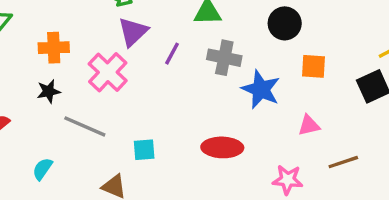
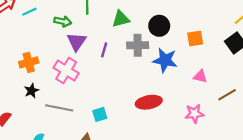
black circle: (285, 23) -> (159, 26), moved
pink triangle: (309, 125) -> (200, 76), turned 40

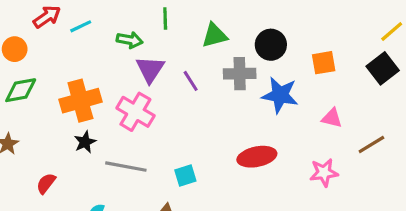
purple line: (104, 50) -> (191, 81), turned -48
orange cross: (29, 62) -> (80, 101), size x1.4

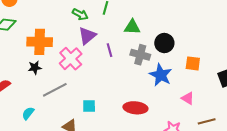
gray line: (126, 167) -> (55, 90), turned -55

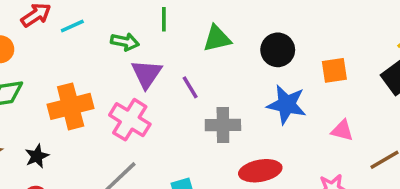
gray cross: (140, 55) -> (223, 125), moved
black star: (35, 68) -> (37, 156), moved

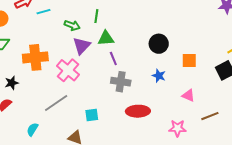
green triangle: (217, 39) -> (106, 38), moved
purple line: (190, 87) -> (113, 58), moved
blue star: (287, 105) -> (159, 76), size x0.6

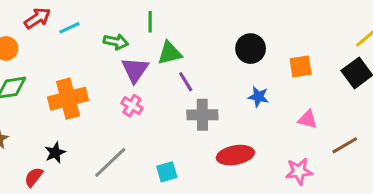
pink cross: (68, 70) -> (132, 106), moved, size x0.6
black star: (12, 83) -> (55, 153), moved

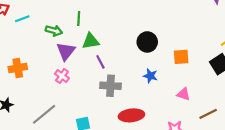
orange cross: (68, 99) -> (18, 68), size x0.7

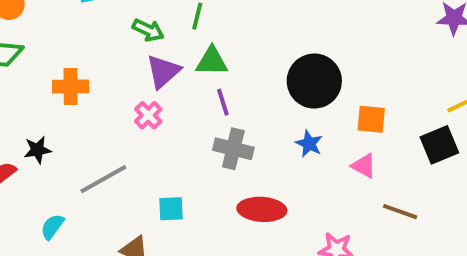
black circle: (147, 42) -> (314, 81), size x1.4
pink triangle: (183, 94) -> (364, 166), moved
brown line: (208, 114) -> (400, 212), moved, turned 36

